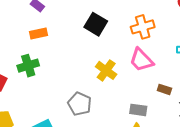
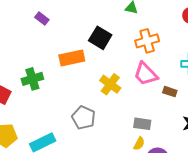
orange rectangle: (38, 33) -> (72, 58), moved, size x1.4
brown rectangle: (164, 89) -> (170, 92), moved

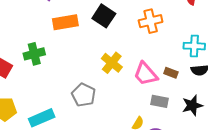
orange rectangle: (72, 58) -> (65, 22), moved
pink trapezoid: (146, 74) -> (145, 74), moved
gray rectangle: (142, 124) -> (159, 101), moved

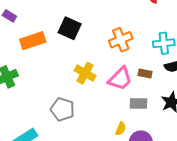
orange cross: (151, 21) -> (121, 40), moved
pink trapezoid: (145, 74) -> (120, 79), turned -84

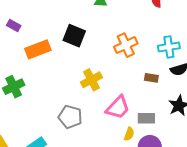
yellow cross: (85, 73) -> (91, 80), turned 35
pink trapezoid: (120, 79) -> (118, 108), moved
gray rectangle: (138, 104) -> (146, 118), moved

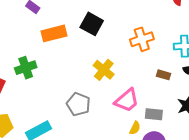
yellow cross: (91, 80) -> (104, 70), turned -30

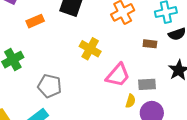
orange rectangle: (54, 33) -> (35, 21), size x0.7
gray pentagon: (78, 104) -> (50, 86), moved

